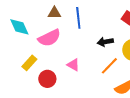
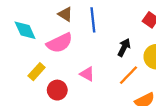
brown triangle: (54, 13) -> (65, 14), turned 32
black arrow: (105, 42) -> (124, 48), turned 126

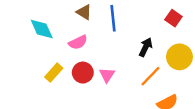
pink semicircle: (60, 43) -> (78, 42), size x0.7
pink triangle: (87, 74) -> (107, 75), turned 35
red circle: (57, 90) -> (83, 73), moved

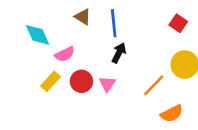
pink semicircle: (78, 42) -> (65, 54), moved
black arrow: (146, 47) -> (119, 53), moved

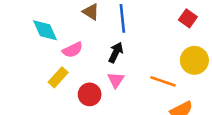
black arrow: (119, 53) -> (116, 52), moved
red circle: (81, 81) -> (90, 94), moved
orange line: (154, 85) -> (163, 81), turned 65

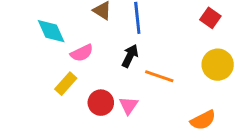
pink triangle: (116, 80) -> (129, 106), moved
orange line: (163, 81) -> (159, 76), moved

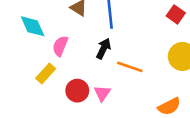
pink semicircle: (82, 53) -> (60, 46), turned 138

